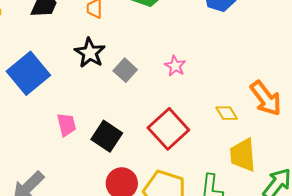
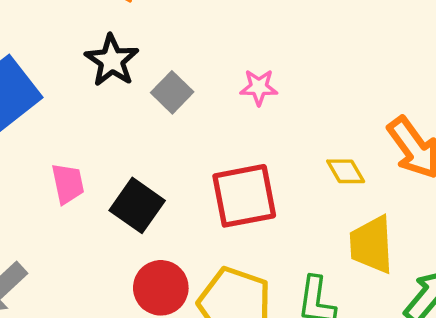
pink star: (175, 66) -> (259, 87), turned -30
red square: (168, 129) -> (244, 196), turned 30

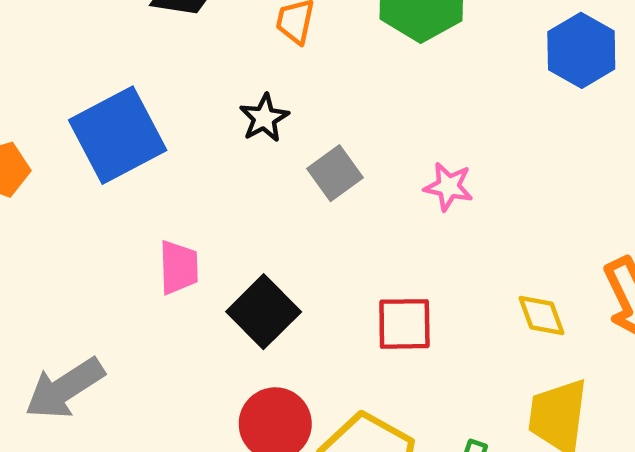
black star: (112, 60) -> (264, 118), size x0.7
red square: (244, 196) -> (404, 324), size x0.7

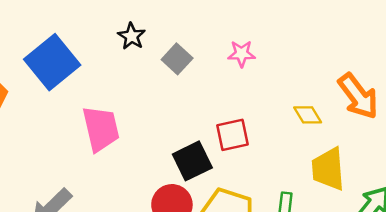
pink trapezoid: (179, 267) -> (101, 129), size x1.5
black square: (264, 312) -> (192, 161), moved, turned 30

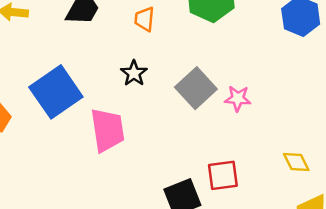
gray square: (177, 59) -> (196, 88), moved, size x1.4
pink trapezoid: (101, 129) -> (107, 130), moved

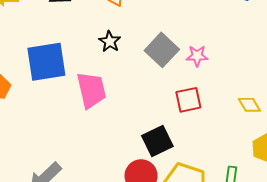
blue square: (56, 92) -> (46, 62), turned 30
red square: (223, 175) -> (188, 100), moved

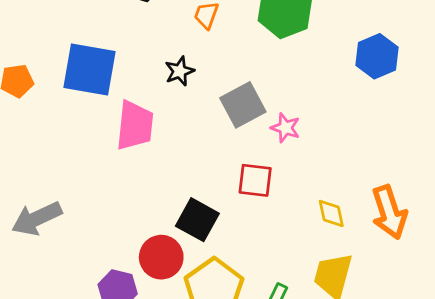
black square: (157, 141) -> (197, 220), turned 36

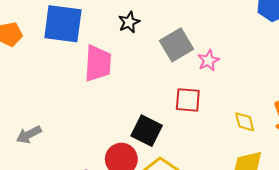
pink star: (285, 128) -> (208, 60), turned 30
gray arrow: (37, 218) -> (29, 135), size x0.7

